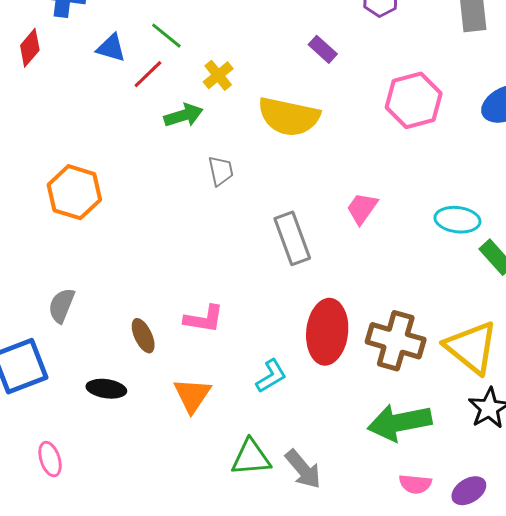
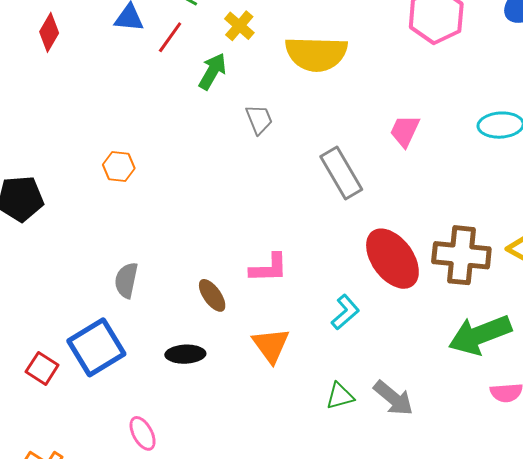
green arrow: (183, 115) -> (212, 71), turned -33
orange hexagon: (74, 192) -> (119, 166), size x0.6
red ellipse: (327, 332) -> (392, 259), turned -32
green triangle: (251, 458) -> (340, 396), size x0.7

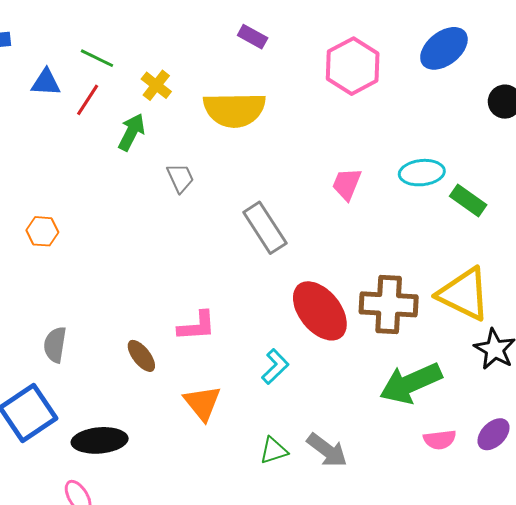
pink trapezoid: (405, 131) -> (347, 184), moved
black ellipse: (185, 354) -> (100, 440), moved, size x1.4

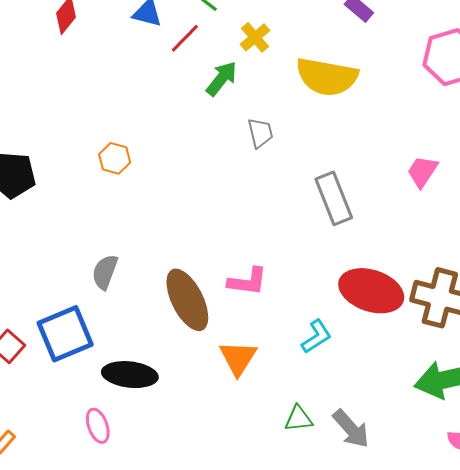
red ellipse: (320, 311) -> (371, 291), turned -44
brown ellipse: (141, 356) -> (187, 300), size x1.8

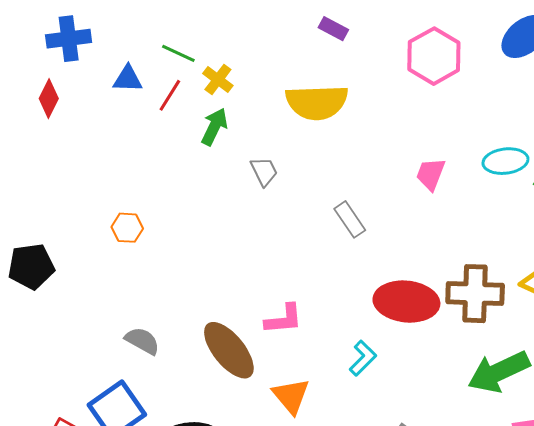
yellow cross: (255, 37) -> (218, 80), moved
gray rectangle: (334, 198) -> (350, 219), size x0.7
gray semicircle: (105, 272) -> (142, 341), turned 111

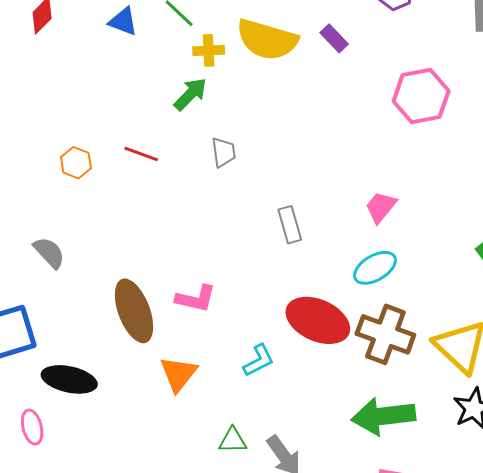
yellow cross: (218, 80) -> (209, 50), turned 32
red line: (170, 95) -> (141, 154), moved, turned 60
yellow semicircle: (317, 102) -> (267, 40), moved
cyan ellipse: (505, 161) -> (375, 268), moved, turned -42
gray semicircle: (142, 341) -> (49, 253), moved

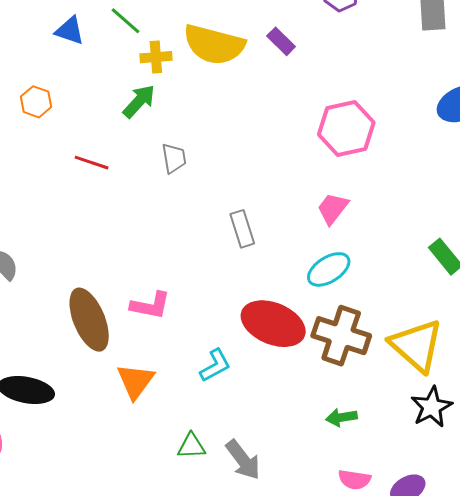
pink hexagon: (421, 96) -> (346, 129), moved
orange hexagon: (76, 163) -> (36, 102), moved
green arrow: (383, 416) -> (341, 417), size x0.5

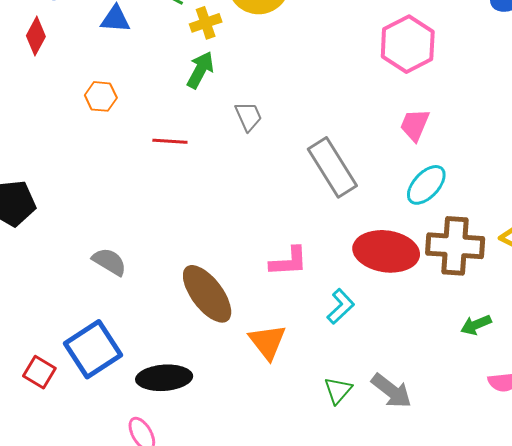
gray rectangle: (242, 229) -> (332, 167), size x1.6
pink L-shape: (150, 305) -> (289, 262), moved
green triangle: (191, 446) -> (338, 390), turned -32

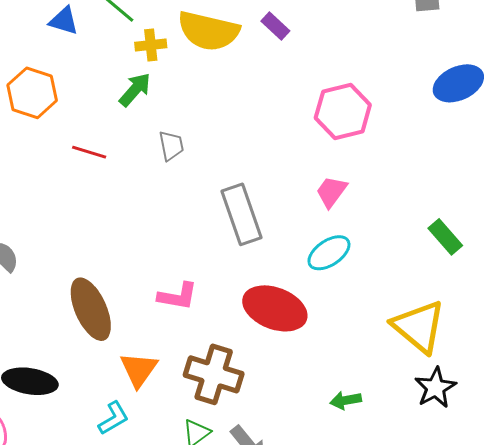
orange hexagon: (101, 96) -> (32, 93), size x1.6
brown cross: (455, 246) -> (214, 374), moved
cyan L-shape: (341, 306) -> (114, 418), moved

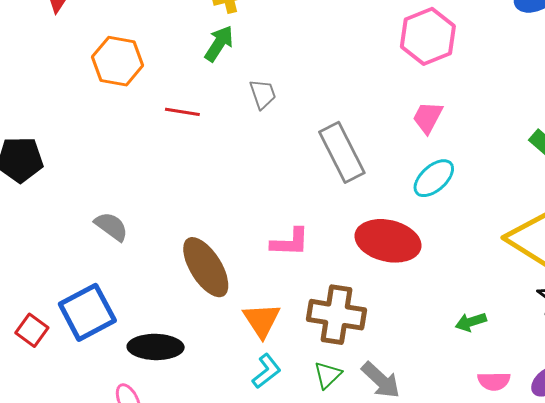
cyan L-shape: (114, 418) -> (266, 371), moved

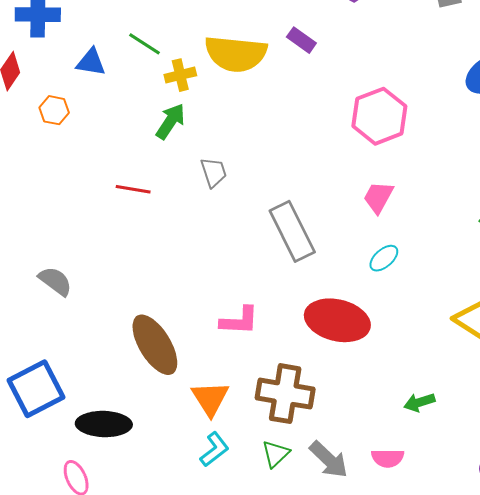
orange hexagon: (118, 61) -> (54, 110), moved, size x0.6
cyan ellipse: (434, 178) -> (384, 258), size x0.7
gray semicircle: (111, 226) -> (55, 281), moved
pink semicircle: (494, 381) -> (388, 458), moved

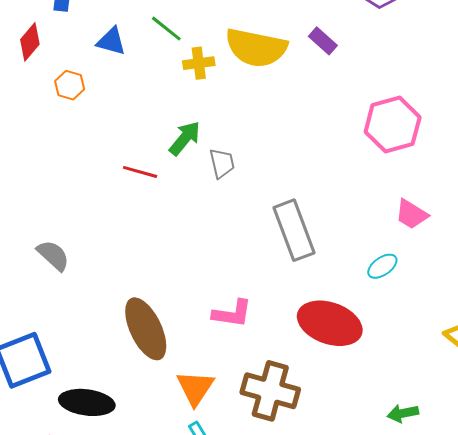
green arrow: (170, 121) -> (185, 138), moved
pink trapezoid: (378, 197) -> (412, 214), moved, turned -93

